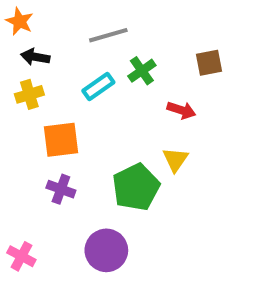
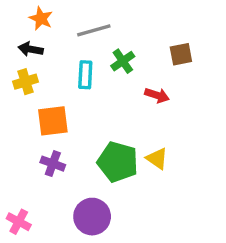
orange star: (19, 21) -> (41, 18), moved
cyan rectangle: (98, 87) -> (85, 75), turned -52
yellow triangle: (175, 160) -> (157, 158), moved, turned -30
green pentagon: (136, 187) -> (118, 162), turned -30

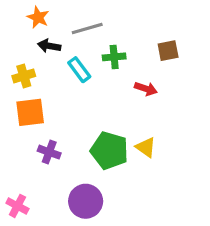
black arrow: (31, 49) -> (49, 46), moved
green cross: (123, 61) -> (114, 57), turned 30
cyan rectangle: (85, 75) -> (79, 70), turned -40
orange square: (53, 121) -> (30, 112), moved

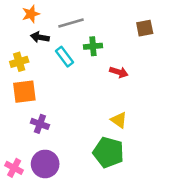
orange star: (38, 17) -> (31, 14), turned 30
brown square: (168, 51) -> (145, 28), moved
green pentagon: (109, 150) -> (108, 152), moved
purple circle: (86, 201) -> (45, 164), moved

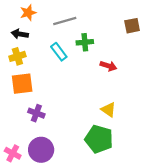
black arrow: (40, 37) -> (20, 34), moved

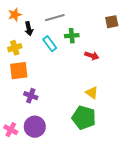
orange star: (28, 13) -> (15, 15), moved
black arrow: (20, 34) -> (29, 29), moved, turned -112

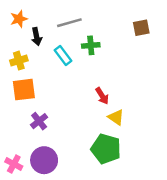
red arrow: (92, 56) -> (102, 96), moved, turned 40
purple cross: (31, 96) -> (39, 121), turned 32

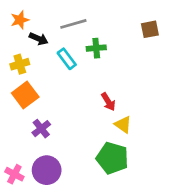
black arrow: (37, 37) -> (39, 39), turned -54
orange square: (24, 90) -> (25, 95), turned -30

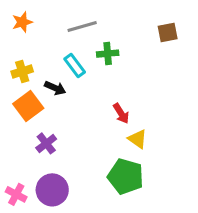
black arrow: (39, 39) -> (55, 88), moved

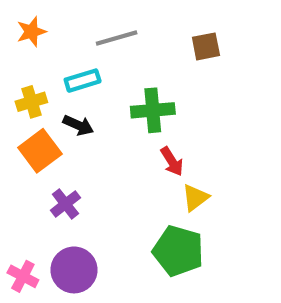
brown square: (168, 33) -> (206, 46), moved
green cross: (108, 54) -> (153, 110), moved, size x1.4
cyan rectangle: (75, 66) -> (83, 81), moved, turned -70
yellow triangle: (138, 139) -> (195, 198), turned 48

